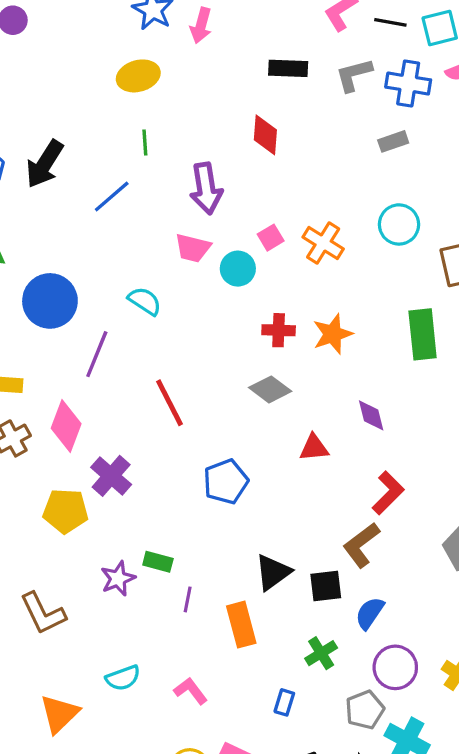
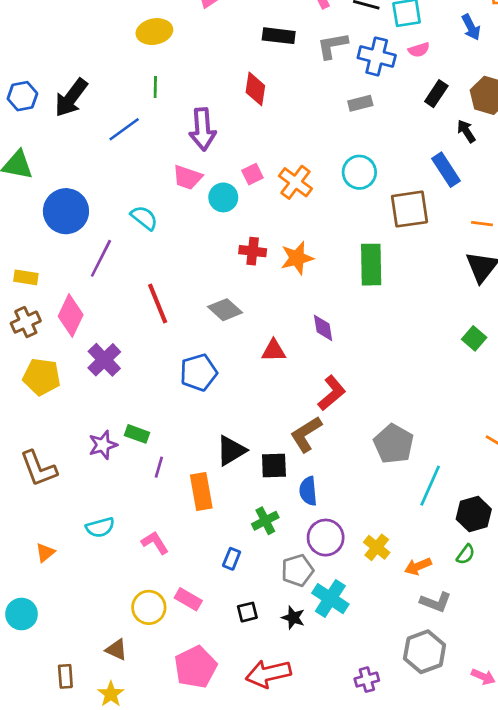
gray diamond: (270, 389) -> (225, 310), moved
yellow pentagon: (66, 511) -> (42, 377), moved
blue semicircle: (370, 613) -> (308, 491), turned -44
orange triangle: (59, 714) -> (45, 553), size x0.6

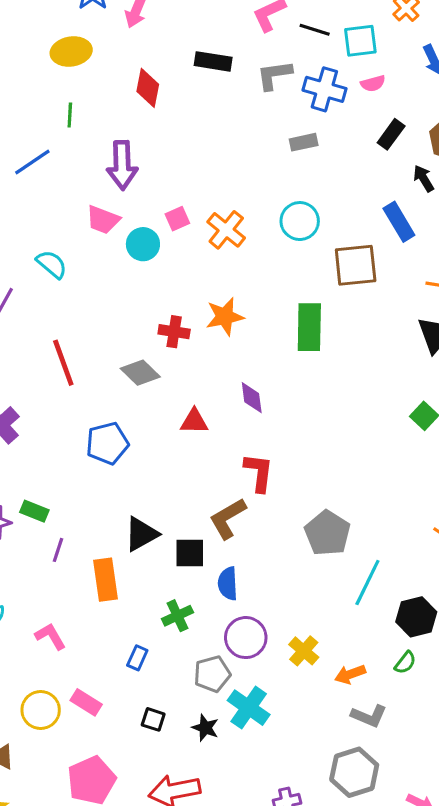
red diamond: (255, 89) -> (148, 88), moved
red cross: (253, 251) -> (174, 332), moved
red L-shape: (332, 393) -> (259, 473), turned -45
black square: (247, 612) -> (153, 719), turned 30

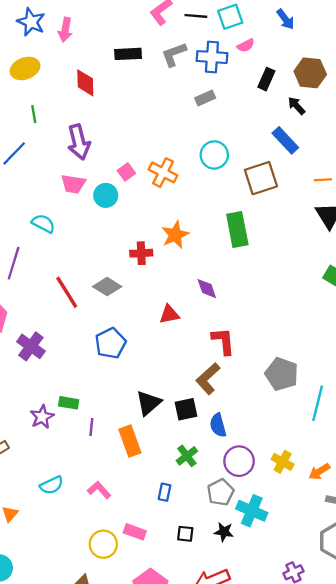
gray diamond: (140, 373) -> (107, 287), moved

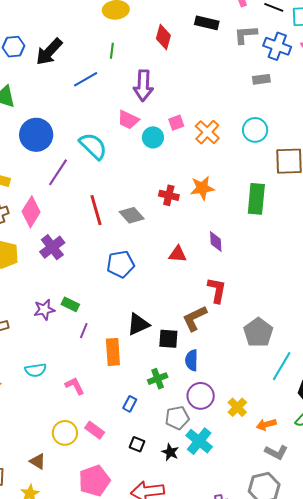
cyan semicircle: (43, 224) -> (93, 146), size x1.4

